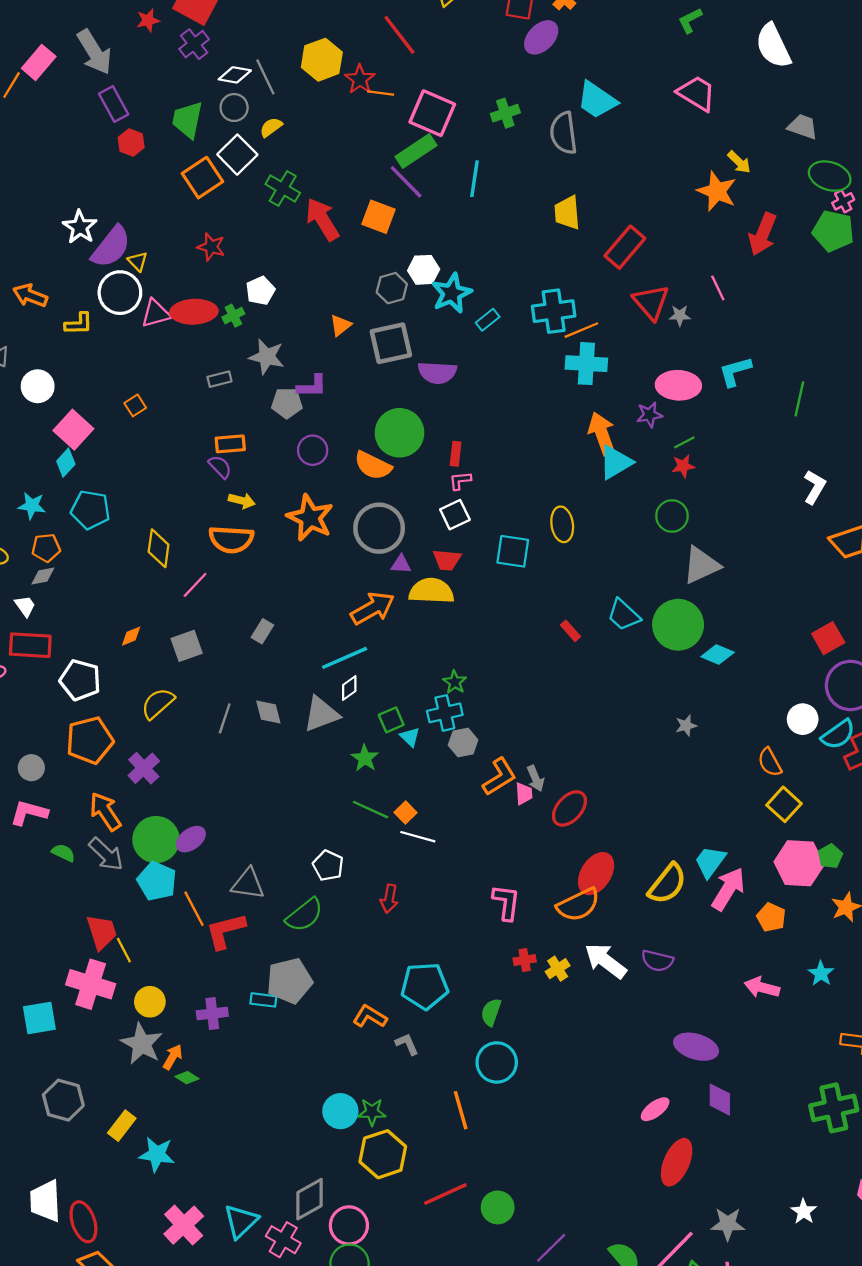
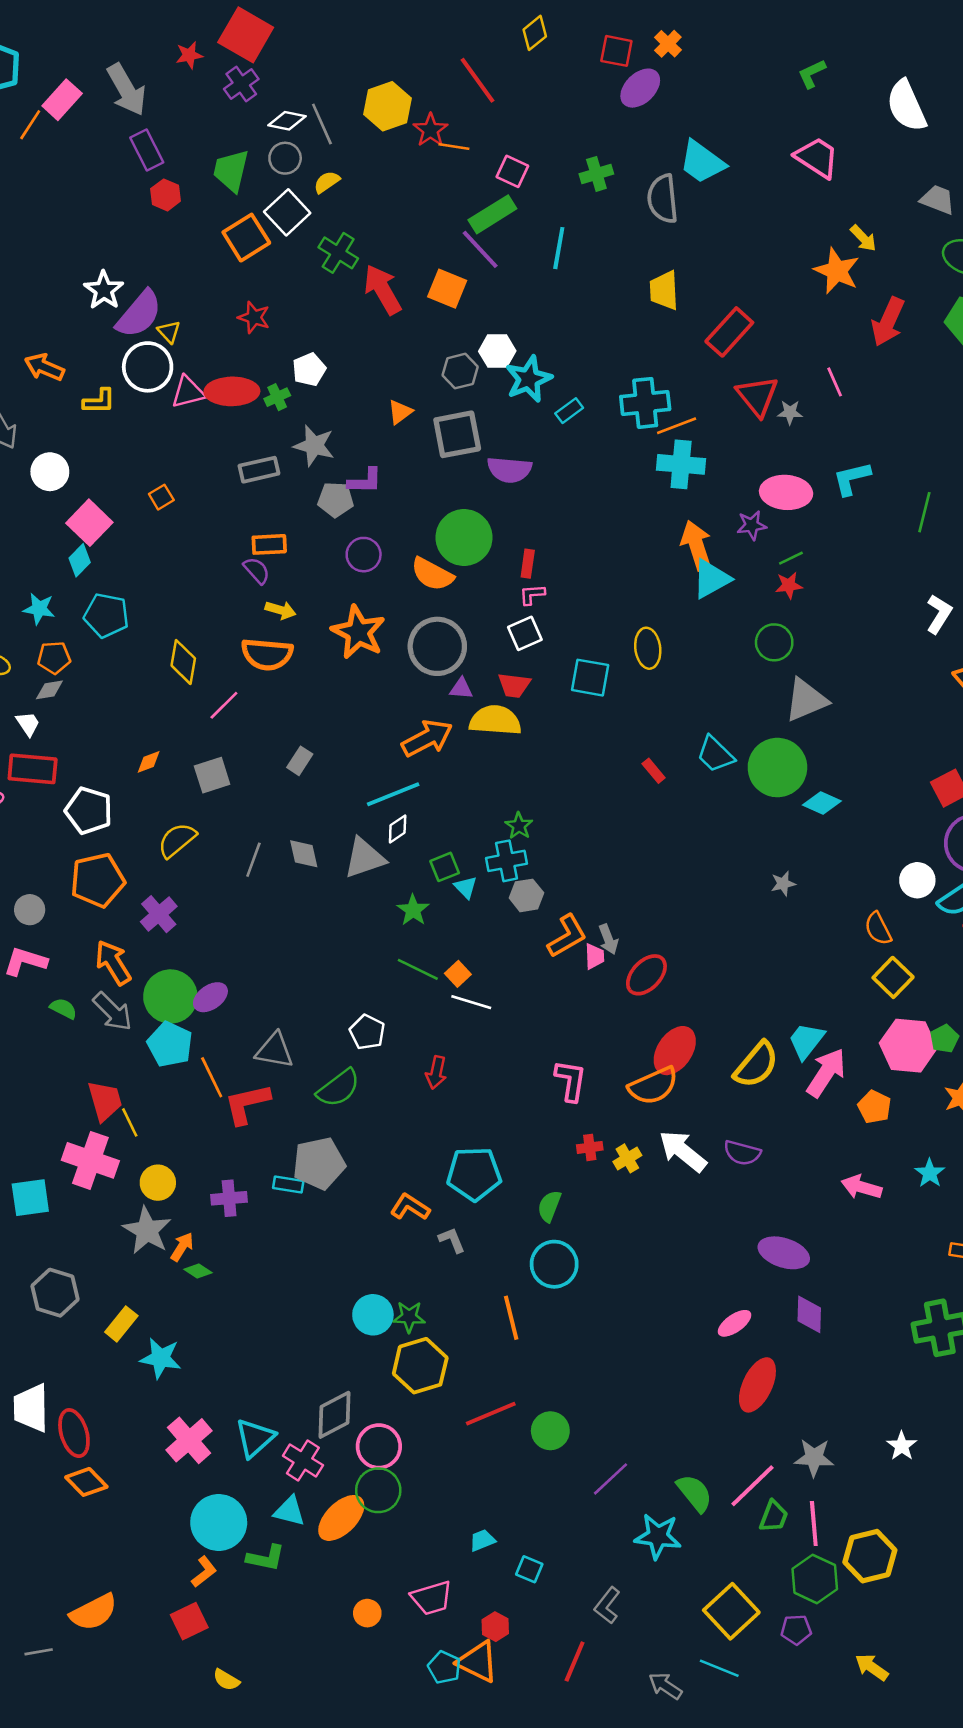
pink square: (432, 113) -> (512, 171), size x0.6
gray rectangle: (219, 379) -> (259, 470), size x1.4

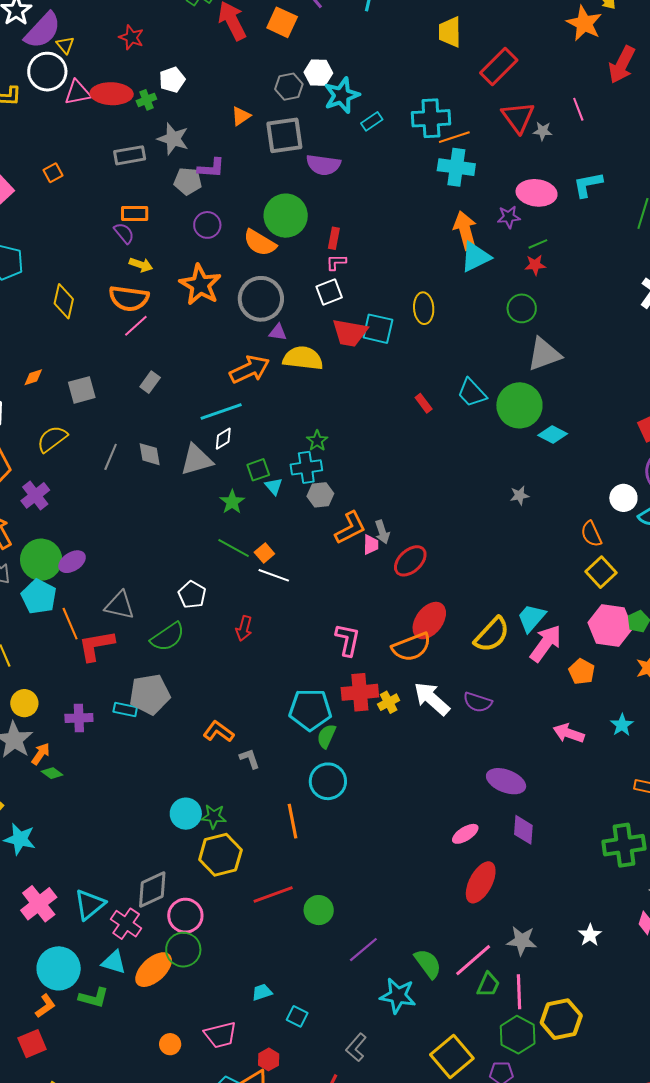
red trapezoid: (514, 685) -> (350, 333), moved, size x1.4
pink line: (224, 705) -> (136, 326), moved
red cross: (590, 1147) -> (360, 692), size x1.8
cyan pentagon: (474, 1174) -> (310, 710), moved

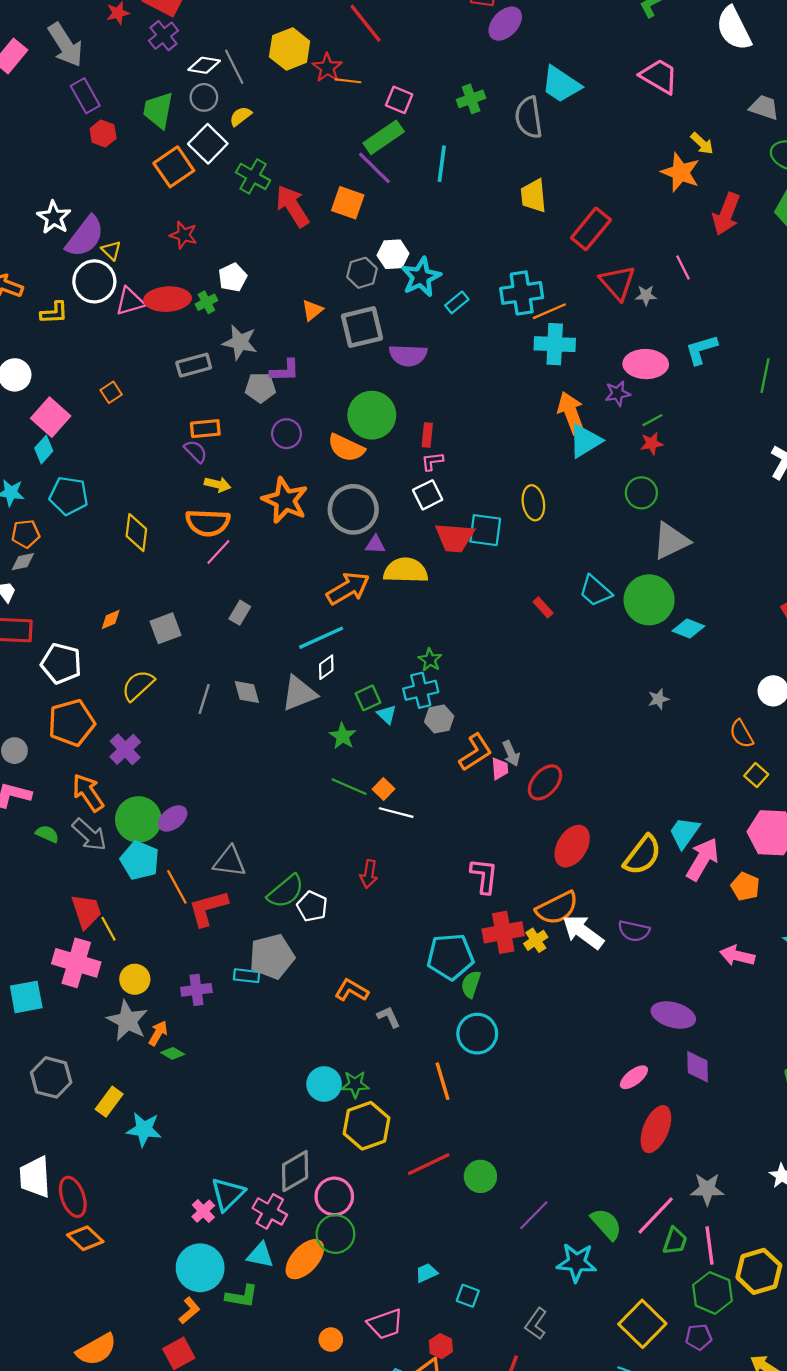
yellow square: (601, 572) -> (756, 775), size x0.7
white pentagon: (192, 595) -> (312, 906), moved
orange semicircle: (411, 647) -> (557, 908), moved
pink cross: (39, 904) -> (203, 1211), moved, size x0.6

